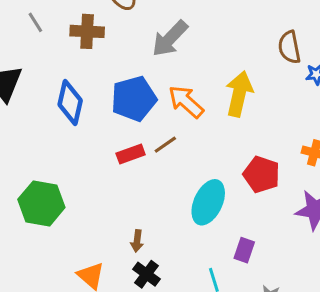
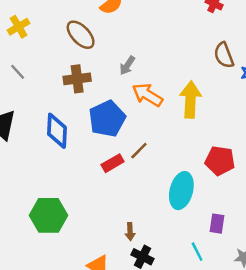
brown cross: (87, 31) -> (77, 79), moved
gray arrow: (170, 39) -> (127, 65), size x0.6
orange arrow: (186, 102) -> (147, 95), moved

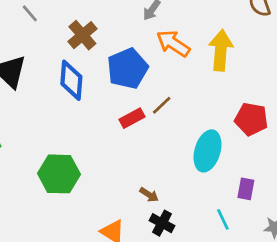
brown cross: (77, 79) -> (82, 35), moved, turned -35
brown arrow: (130, 232) -> (149, 195), turned -56

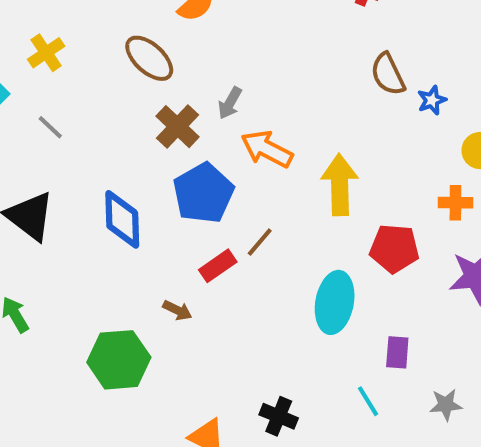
brown cross: (82, 35) -> (177, 127), moved
yellow arrow: (221, 50) -> (340, 185), moved
brown arrow: (149, 195) -> (177, 310), moved

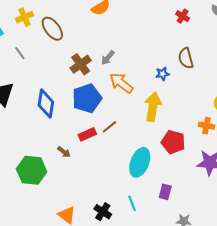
brown ellipse: (149, 58) -> (52, 29), moved
blue star: (432, 100) -> (162, 74), moved
cyan line: (368, 401) -> (132, 203), moved

